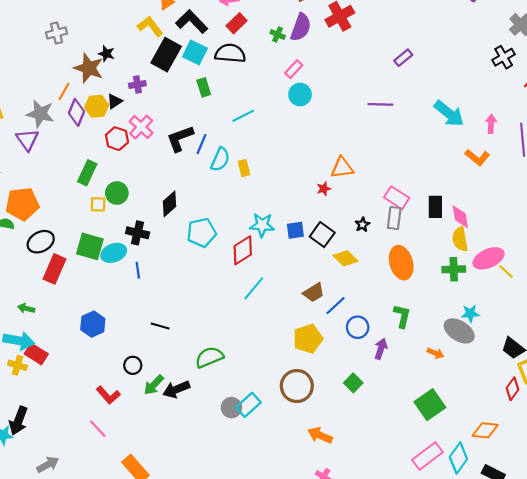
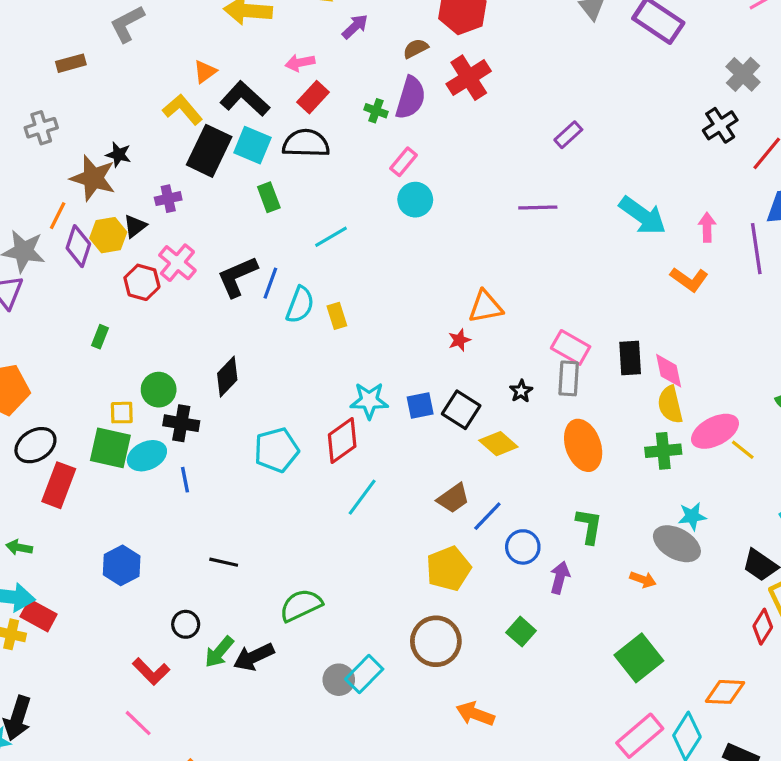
green rectangle: (87, 173) -> (100, 337), size x0.6
green circle: (117, 193) -> (159, 390), moved
yellow square: (98, 204) -> (122, 413), moved
cyan pentagon: (202, 233) -> (276, 450), moved

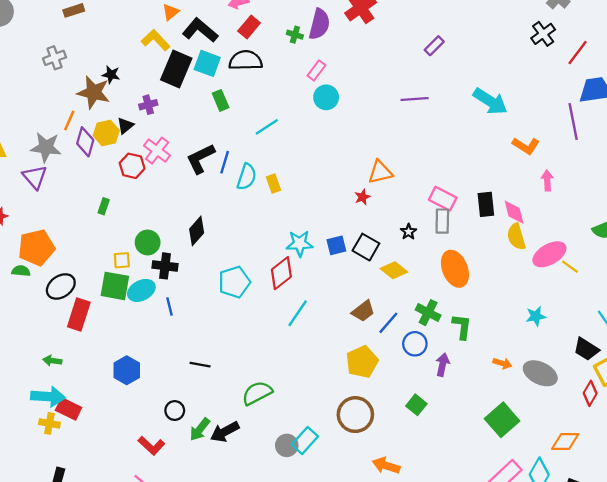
pink arrow: (707, 227) -> (547, 180), moved
green cross: (663, 451) -> (428, 313), moved, turned 35
gray ellipse: (677, 544) -> (540, 373), moved

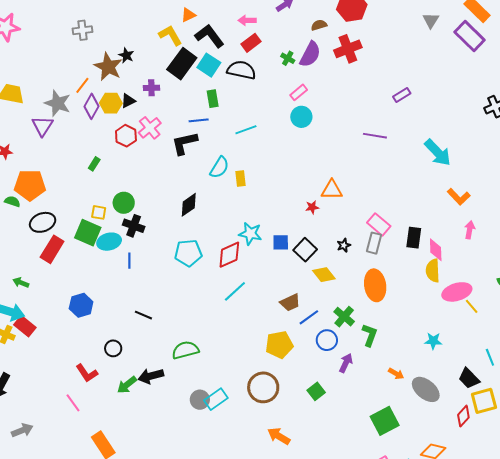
blue line: (225, 162) -> (199, 120), moved, turned 54
black diamond: (197, 231) -> (189, 205), moved
green arrow: (200, 429) -> (127, 385), moved

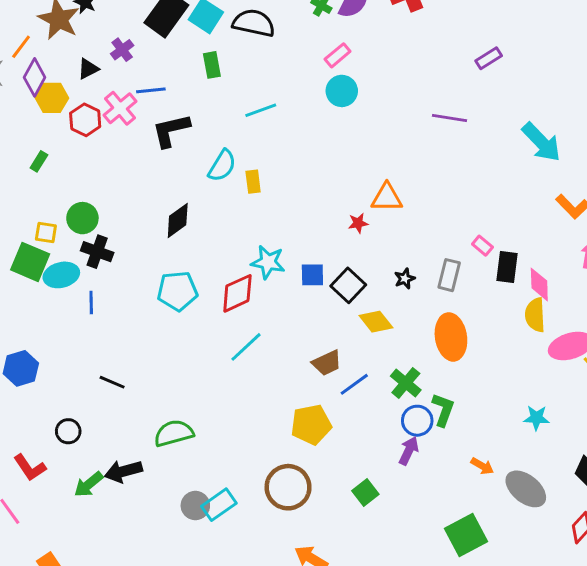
purple cross: (151, 88) -> (122, 50), turned -35
yellow hexagon: (111, 103) -> (52, 98), moved
blue line: (199, 120) -> (151, 90), moved
pink rectangle: (379, 224) -> (482, 246), moved, size x0.6
blue circle: (327, 340) -> (417, 421), moved

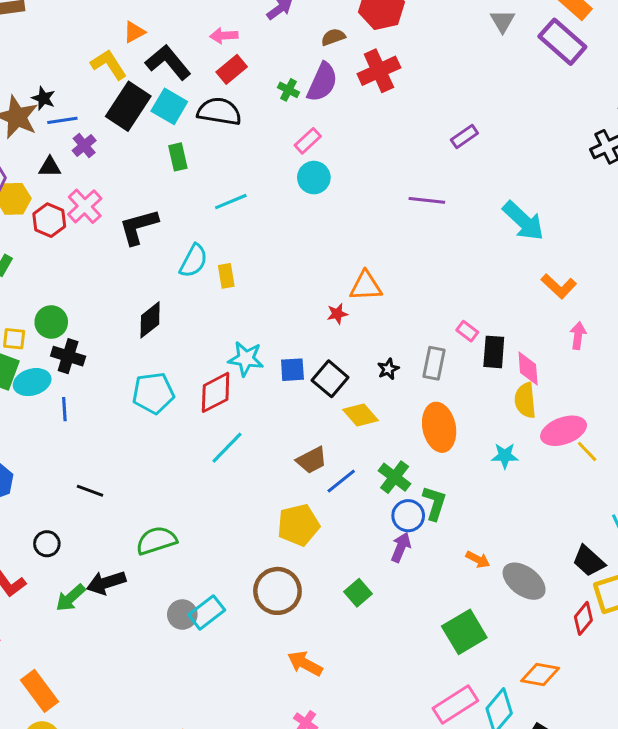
black triangle: (88, 69) -> (50, 167), turned 30
blue line: (151, 90) -> (62, 120), moved
cyan star: (536, 418) -> (505, 456), moved

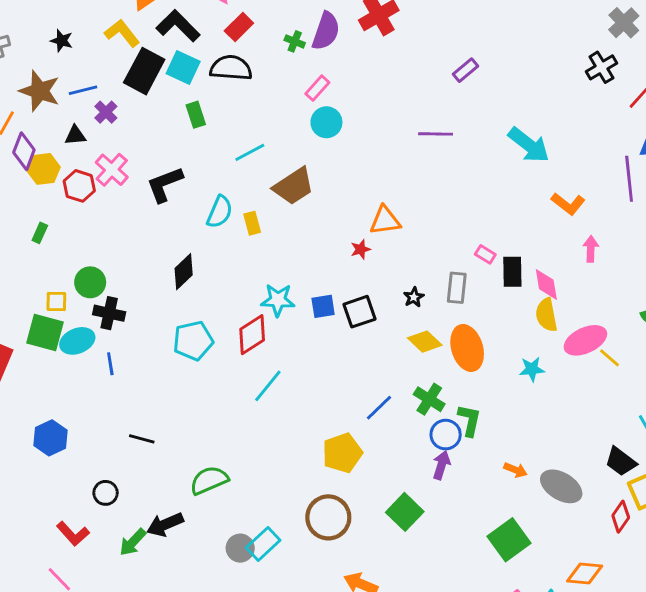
black star: (43, 98) -> (62, 41), moved
black square: (330, 379) -> (360, 312), turned 36
yellow diamond: (361, 415) -> (425, 342), moved
brown trapezoid: (312, 460) -> (294, 186), moved, size x1.4
green square: (358, 593) -> (405, 512), size x1.4

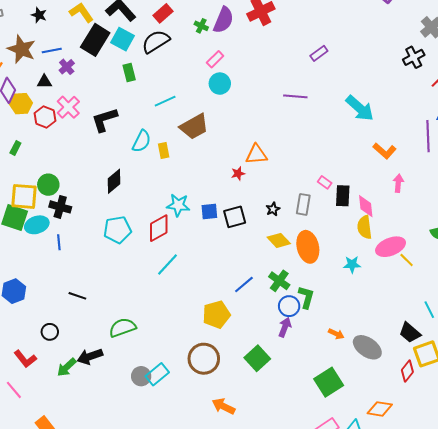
black semicircle: (231, 68) -> (156, 42), turned -40
yellow square: (56, 301) -> (24, 196), size x1.8

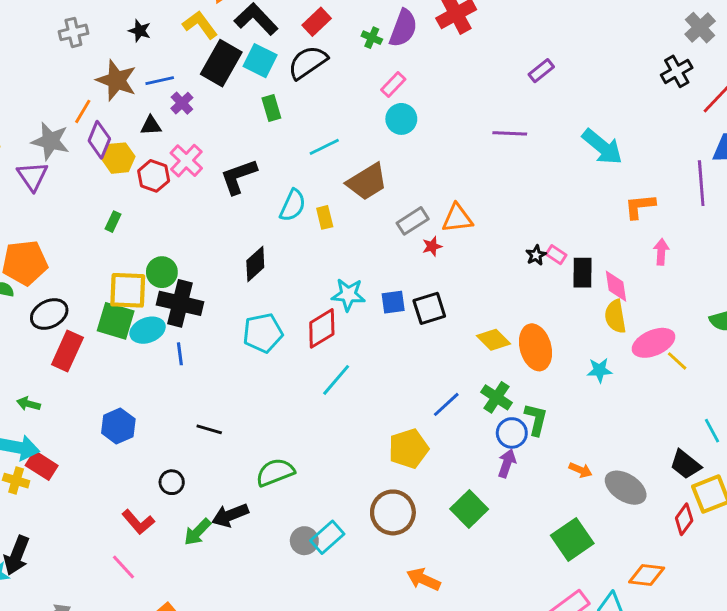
orange L-shape: (384, 151) -> (640, 206), turned 135
gray rectangle: (303, 204) -> (413, 221), moved, turned 50
black cross: (60, 207) -> (180, 303), size x1.4
black star: (273, 209) -> (536, 255), moved

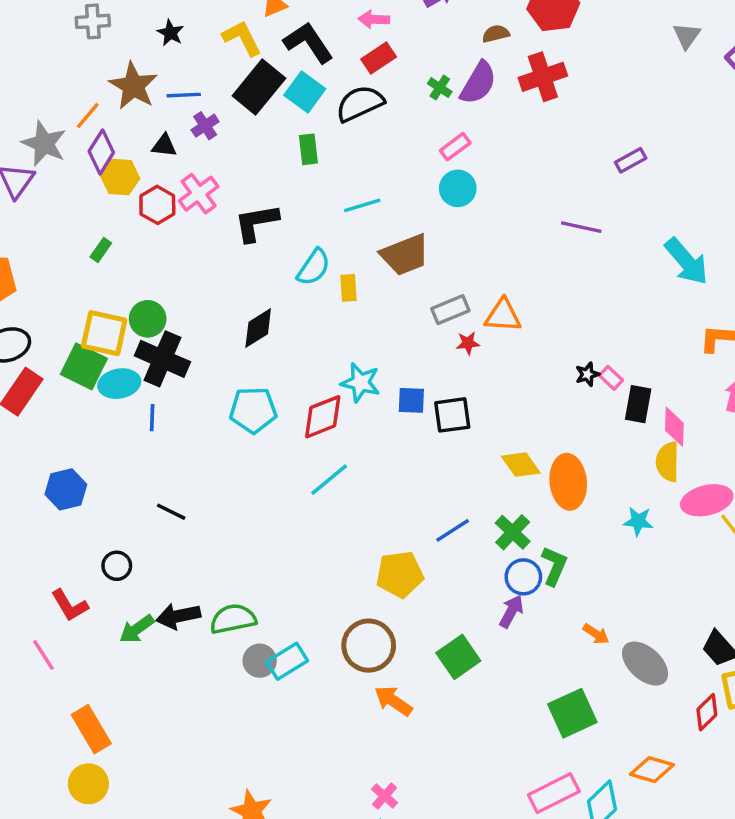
green semicircle: (275, 472) -> (233, 619), moved
orange arrow: (423, 579) -> (393, 701), moved

